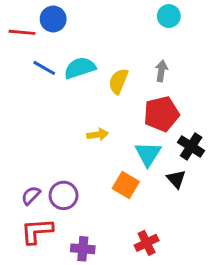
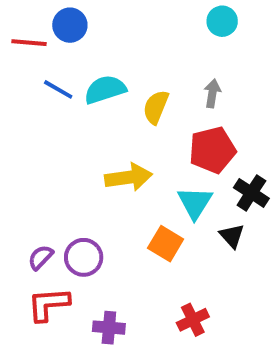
yellow arrow: (98, 135) -> (128, 177), size x1.6

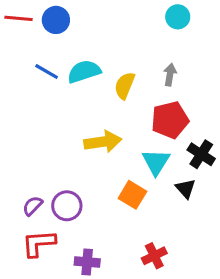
red line: (29, 43) -> (18, 18), moved

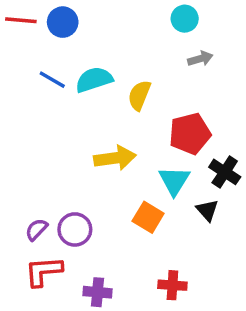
cyan circle: (178, 17) -> (185, 19), moved
gray arrow: (170, 75) -> (200, 59), moved, turned 65
red cross: (154, 256) -> (172, 285), turned 30

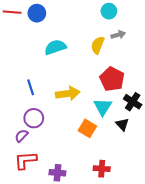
blue line: (52, 80) -> (31, 87), moved, turned 42
yellow semicircle: (139, 95) -> (98, 45), moved
red pentagon: (190, 134) -> (112, 79), turned -30
purple circle: (75, 229) -> (34, 118), moved

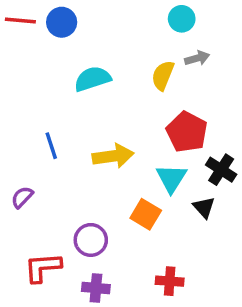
purple circle: (34, 118) -> (91, 240), moved
purple semicircle: (21, 136) -> (22, 197), moved

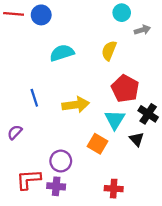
gray arrow: (197, 58) -> (142, 30), moved
purple cross: (96, 288) -> (56, 186), moved

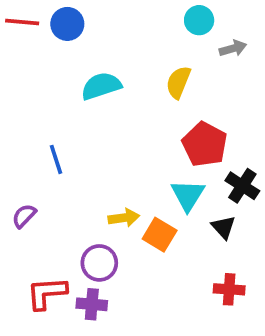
yellow arrow: (76, 105) -> (124, 218), moved, size x0.7
red cross: (114, 189) -> (229, 289), moved

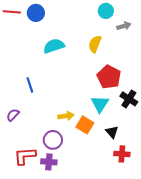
black triangle: (224, 227) -> (112, 132), moved

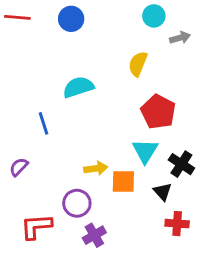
blue circle: (36, 13) -> (71, 19), moved
cyan semicircle: (54, 46) -> (78, 87), moved
black cross: (129, 99) -> (181, 164), moved
orange square: (85, 125) -> (123, 181), turned -30
purple cross: (49, 162) -> (94, 235), moved, turned -35

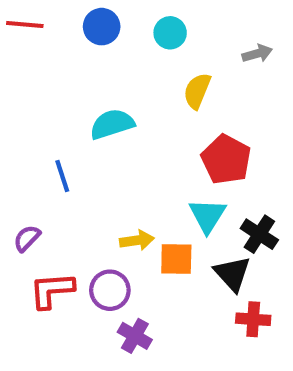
cyan circle: (154, 16) -> (170, 33), moved
black triangle: (163, 192) -> (232, 274), size x1.4
red L-shape: (36, 226) -> (52, 290), moved
purple cross: (94, 235) -> (135, 336), turned -30

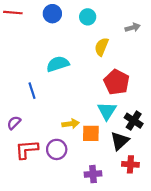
black triangle: (232, 274) -> (120, 141), turned 30
purple cross: (135, 336) -> (93, 174), moved, turned -35

